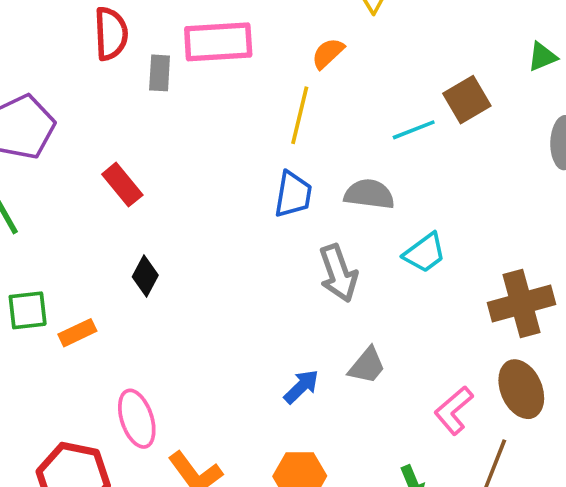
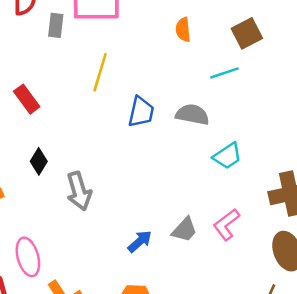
orange semicircle: (328, 53) -> (183, 30), moved, turned -55
brown square: (467, 100) -> (247, 33), moved
yellow line: (300, 115) -> (100, 72), moved
gray arrow: (338, 273) -> (79, 191), moved
pink L-shape: (454, 410) -> (226, 224), moved

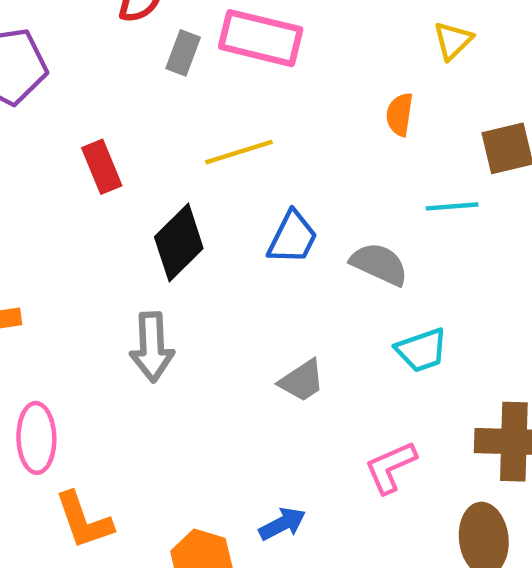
yellow line: (100, 72) -> (239, 152), turned 42
black diamond: (39, 161) -> (179, 243), moved, size x1.6
gray trapezoid: (185, 230) -> (302, 381), moved
blue arrow: (140, 241) -> (282, 524), moved

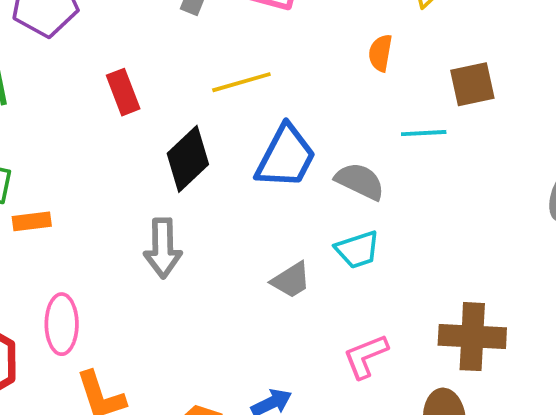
blue trapezoid: (292, 238) -> (286, 157), size x1.4
cyan trapezoid: (422, 350) -> (358, 250), moved

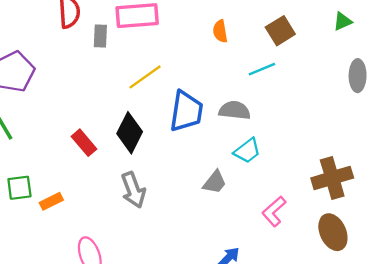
red rectangle: (123, 92) -> (84, 143), moved

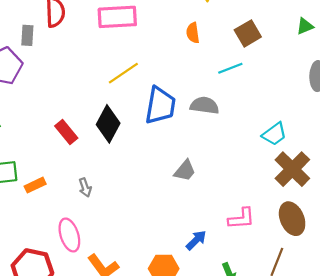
gray rectangle: (100, 36) -> (27, 35), moved
cyan trapezoid: (247, 151) -> (274, 134), moved
brown cross: (332, 178) -> (292, 169), turned -30
gray arrow: (133, 190) -> (85, 187), moved, size x0.6
pink L-shape: (274, 211) -> (241, 218), moved, turned -144

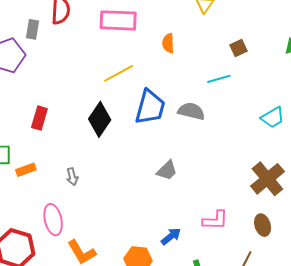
orange semicircle: (193, 33) -> (168, 43), moved
brown square: (248, 33) -> (239, 48), size x0.7
red rectangle: (66, 132) -> (39, 118), moved, turned 50
cyan trapezoid: (274, 134) -> (273, 118), moved
brown ellipse: (292, 219) -> (263, 225), size x0.7

